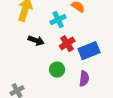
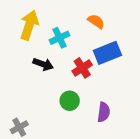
cyan cross: (58, 20) -> (60, 38), moved
blue rectangle: (89, 51) -> (107, 53), moved

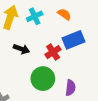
cyan cross: (60, 38) -> (35, 16), moved
green circle: (70, 101) -> (43, 79), size x1.5

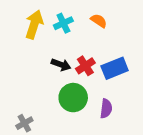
blue rectangle: (73, 40) -> (115, 68), moved
black arrow: (21, 49) -> (61, 65), moved

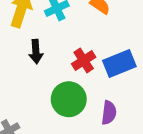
black arrow: (61, 65) -> (36, 52), moved, turned 66

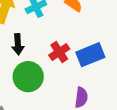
green circle: (69, 99) -> (28, 77), moved

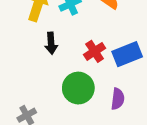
green circle: (28, 77) -> (78, 88), moved

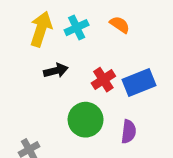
black arrow: (51, 43) -> (56, 71), turned -100

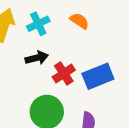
black arrow: (56, 71) -> (37, 58), moved

